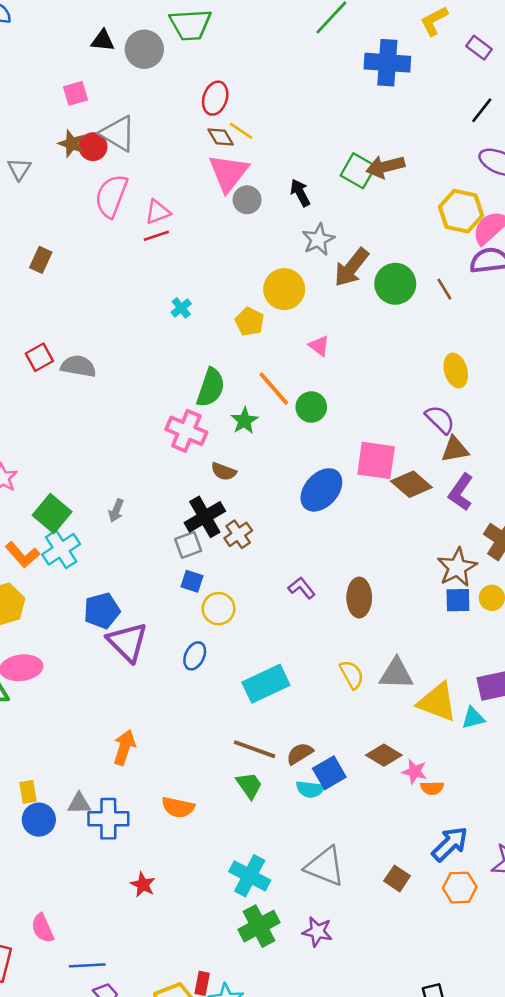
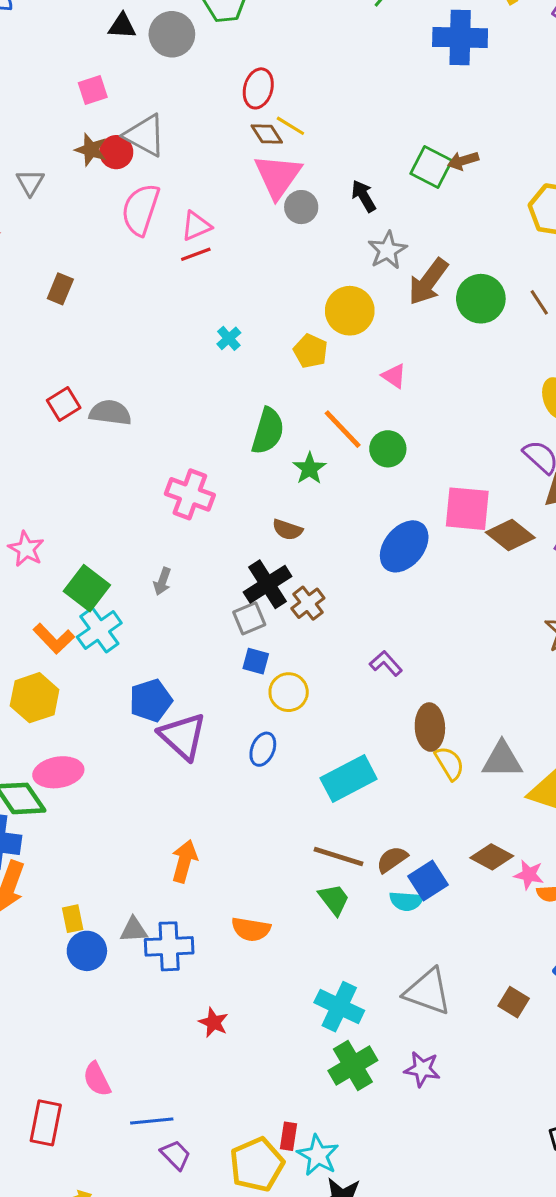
brown arrow: (385, 167) -> (463, 161), size x0.7
pink cross: (186, 431) -> (190, 494), moved
brown ellipse: (359, 598) -> (430, 727), moved

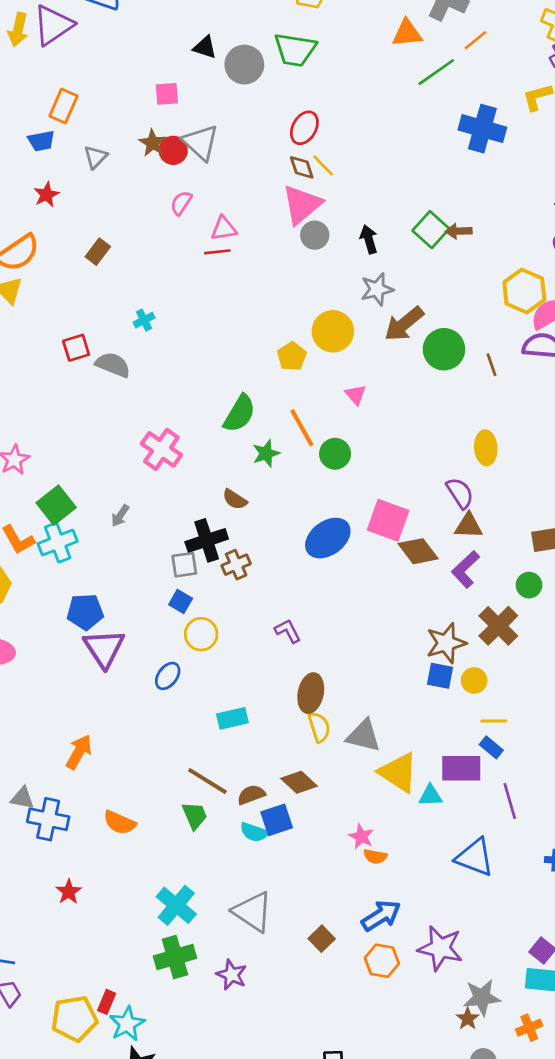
pink semicircle: (141, 209) -> (181, 203), size x0.6
cyan cross: (229, 338) -> (144, 320), moved
cyan rectangle: (349, 778) -> (232, 718), size x0.7
brown diamond: (492, 857) -> (299, 782), moved

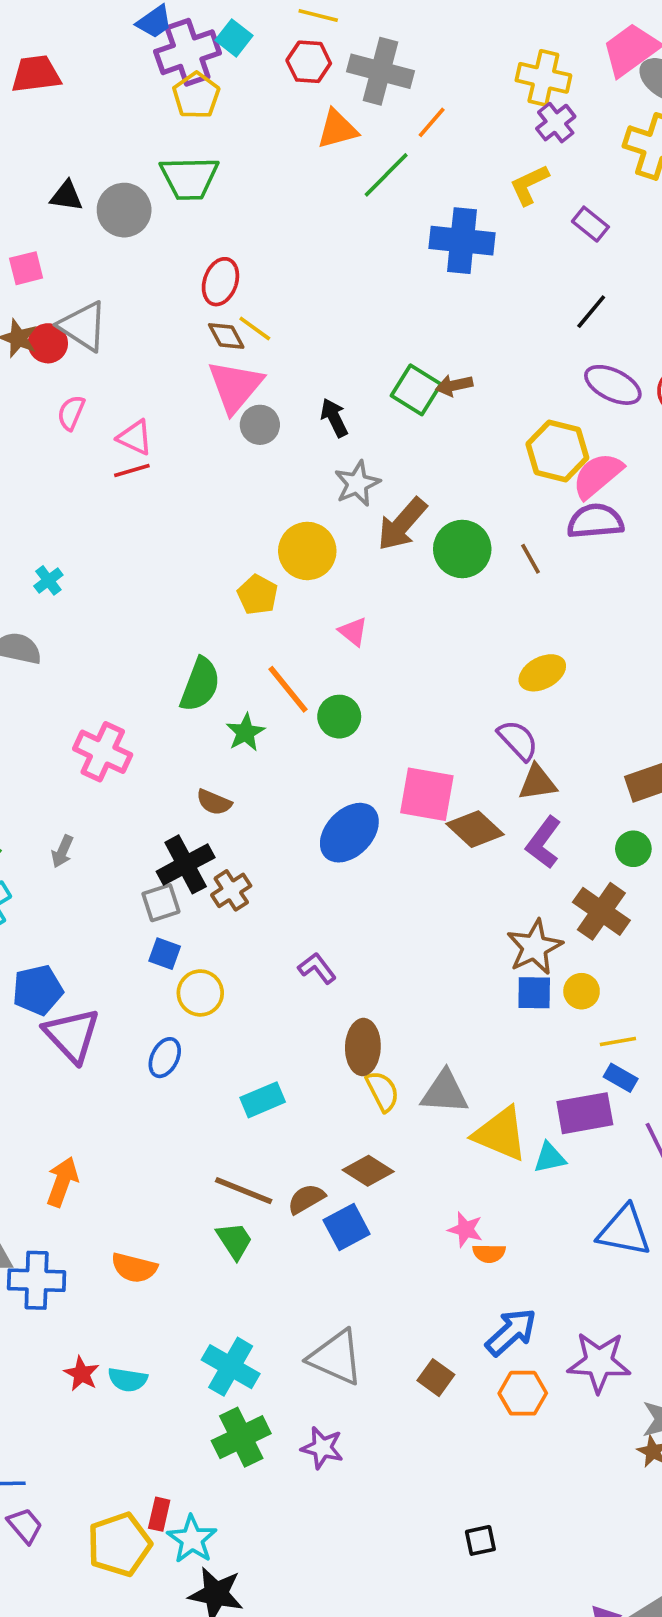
pink triangle: (224, 229) -> (135, 437), turned 44
yellow ellipse: (486, 448) -> (542, 673), turned 76
cyan semicircle: (254, 832) -> (128, 1380), moved

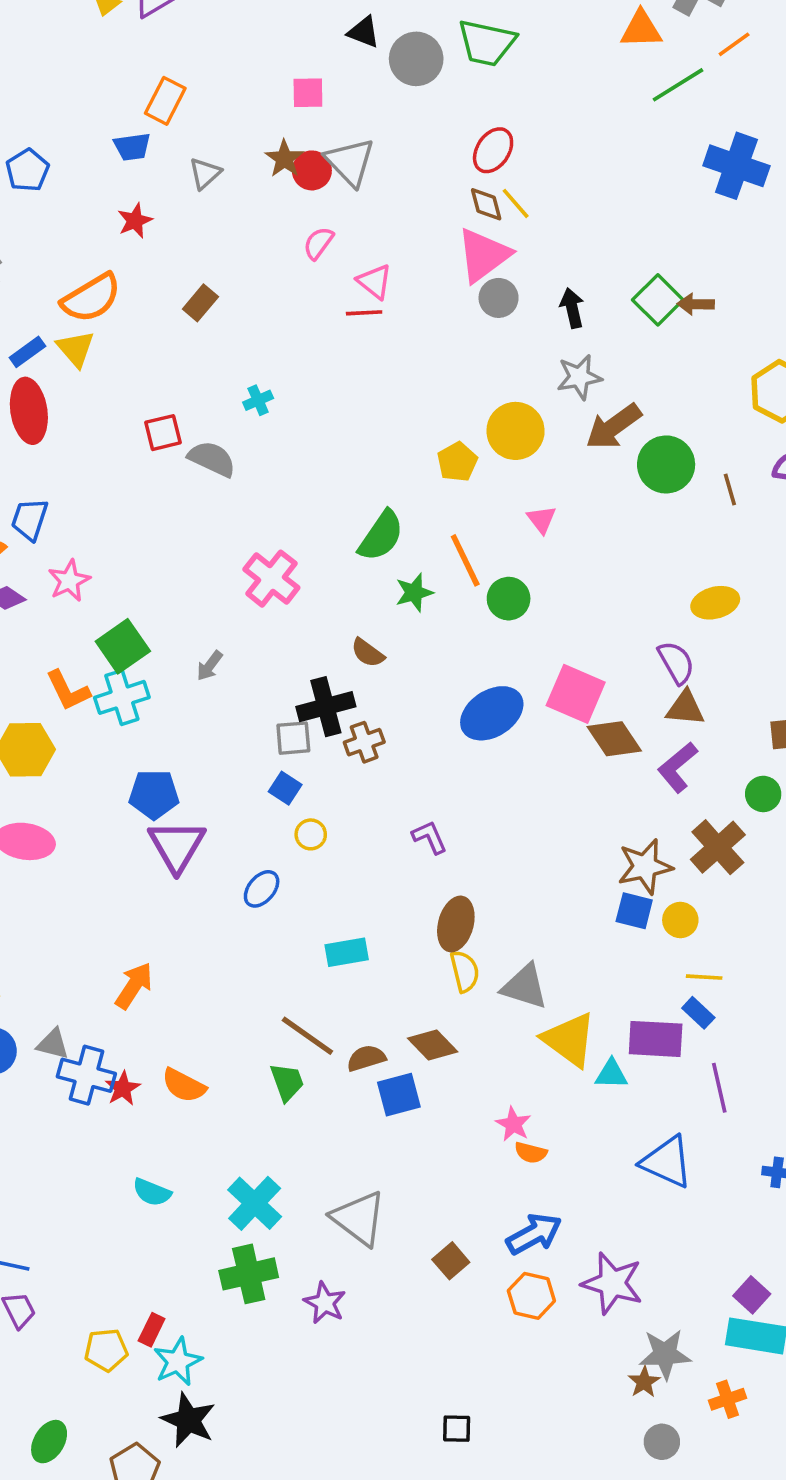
yellow circle: (200, 993) -> (311, 834), size x0.7
red star: (82, 1374) -> (123, 1088), moved
yellow pentagon: (119, 1544) -> (106, 1350), size x0.7

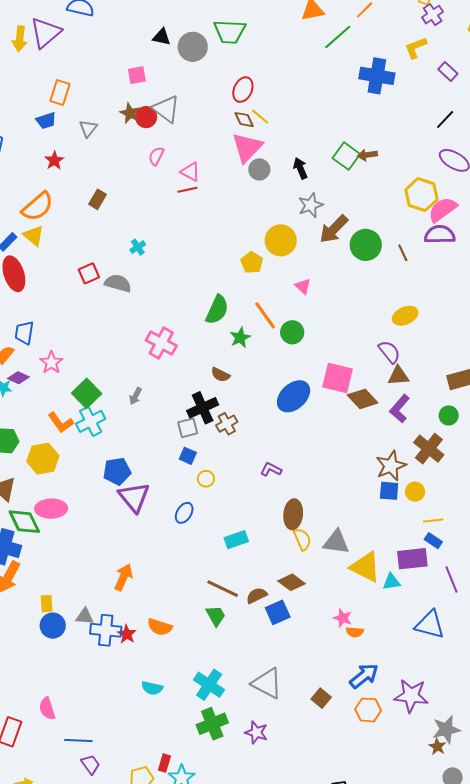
purple L-shape: (430, 837) -> (271, 469), turned -30

